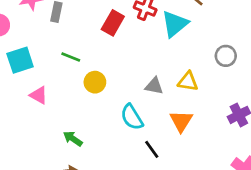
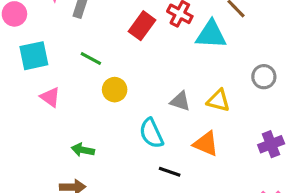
cyan triangle: (175, 24) -> (211, 35), turned 36
orange triangle: (181, 121) -> (206, 144), turned -45
green arrow: (73, 139) -> (83, 150), turned -30
black line: (152, 149) -> (170, 172), turned -42

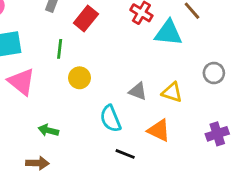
red rectangle: (142, 26) -> (86, 18), moved
green line: (91, 59) -> (60, 49), turned 66
pink triangle: (50, 97) -> (21, 82), size x1.5

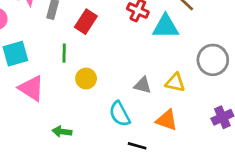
gray circle: (214, 73) -> (213, 60), size x1.5

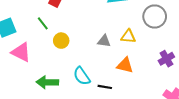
green line: (64, 53) -> (43, 23), turned -32
cyan semicircle: (120, 114) -> (82, 76), moved
green arrow: (62, 132) -> (47, 82), size x1.5

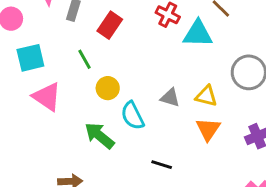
orange triangle: (125, 65) -> (208, 129), moved, turned 42
cyan semicircle: (82, 76) -> (133, 116), moved
green arrow: (47, 82) -> (99, 136), moved, turned 30

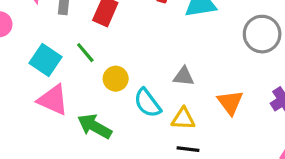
cyan square: (30, 58) -> (45, 60), moved, turned -32
yellow triangle: (206, 96) -> (183, 119), moved
green arrow: (99, 136) -> (95, 126), moved

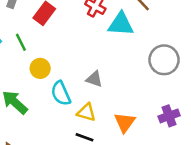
orange triangle: (230, 102) -> (125, 122), moved

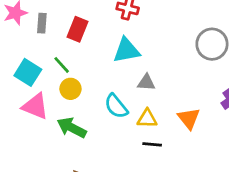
cyan triangle: (121, 24) -> (126, 50), moved
yellow circle: (40, 68) -> (70, 89), moved

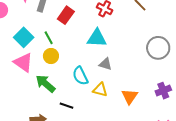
black line: (152, 144) -> (66, 106), moved

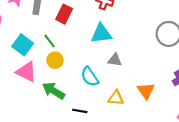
yellow triangle: (100, 90) -> (116, 98), moved

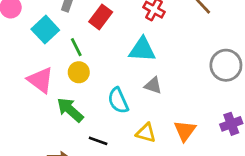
cyan square: (23, 45) -> (45, 30), moved

